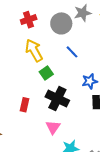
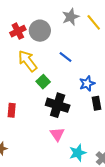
gray circle: (61, 23) -> (40, 31), moved
red rectangle: (24, 105) -> (12, 110), moved

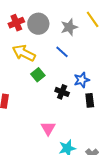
gray star: (71, 17) -> (69, 27), moved
yellow arrow: (28, 61) -> (24, 53), turned -30
black cross: (58, 105) -> (62, 92), moved, size x0.6

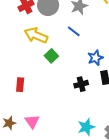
black cross: (62, 92) -> (81, 84), moved, turned -32
pink triangle: (48, 128) -> (32, 121), moved

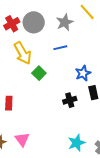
blue line: (74, 31) -> (60, 48), turned -48
yellow arrow: (36, 35) -> (23, 53), turned -140

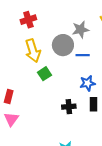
gray circle: (34, 22) -> (63, 45), moved
blue line: (60, 48) -> (83, 55), moved
pink triangle: (22, 139) -> (11, 119), moved

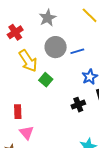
gray star: (80, 30) -> (48, 18), moved

